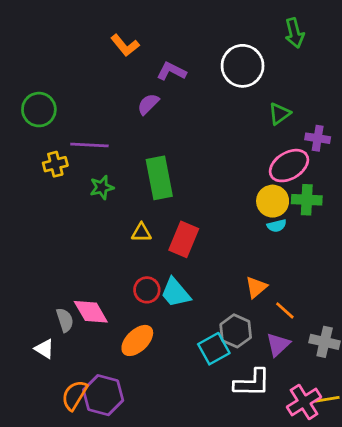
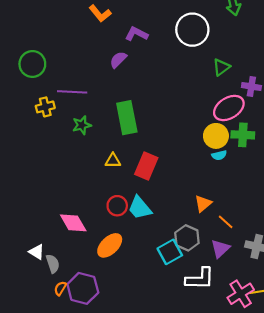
gray semicircle: (65, 320) -> (53, 264), moved
orange semicircle: (74, 395) -> (60, 288), size x0.6

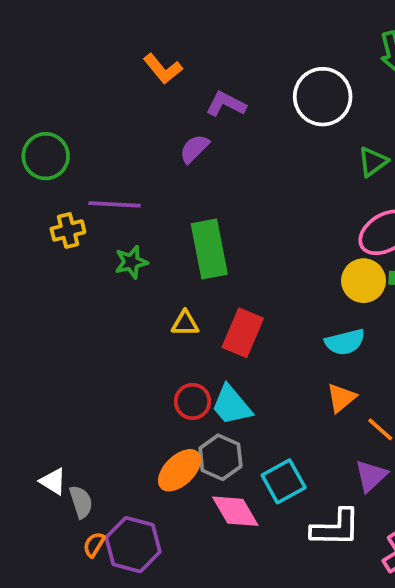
cyan semicircle: (219, 155) -> (345, 342), moved, size x1.5
pink diamond: (73, 223) -> (235, 511), moved
gray hexagon: (187, 238) -> (220, 457), moved

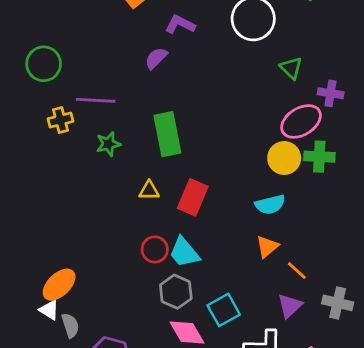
green triangle: (373, 162) -> (291, 68), turned -40
orange ellipse: (180, 470) -> (59, 285), moved

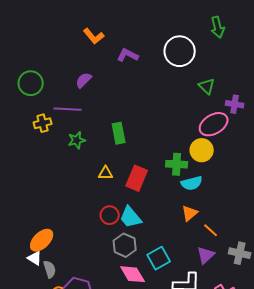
purple semicircle: (156, 58) -> (84, 80), moved
green rectangle: (167, 134) -> (119, 133), size x0.7
green cross: (319, 157) -> (177, 164), moved

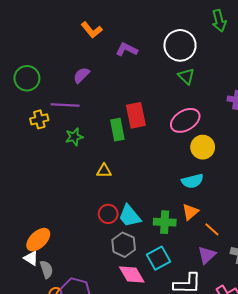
green triangle: (207, 86) -> (186, 76), moved
pink ellipse: (214, 124) -> (185, 120), moved
green cross: (177, 164) -> (165, 222), moved
red rectangle: (137, 178) -> (136, 115), moved, turned -35

